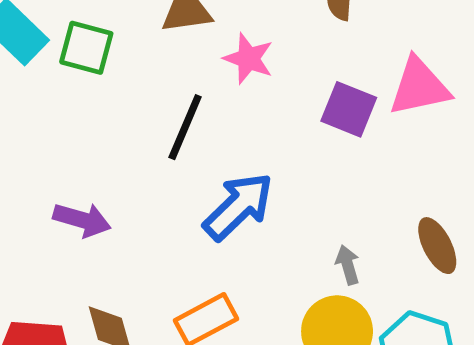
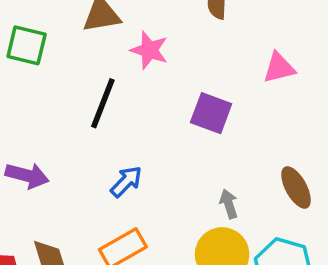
pink triangle: (419, 87) -> (279, 68), size x0.7
purple square: (349, 109) -> (211, 113), moved
blue arrow: (238, 206) -> (126, 182), moved, size x0.6

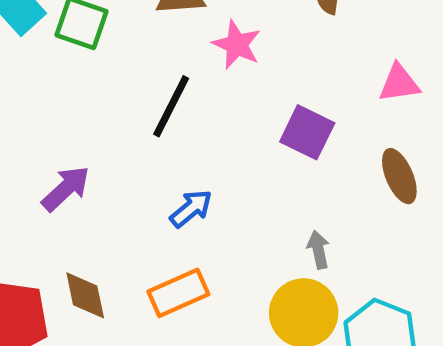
purple arrow: (27, 175) -> (66, 189), turned -63
brown ellipse: (296, 187) -> (399, 176), moved

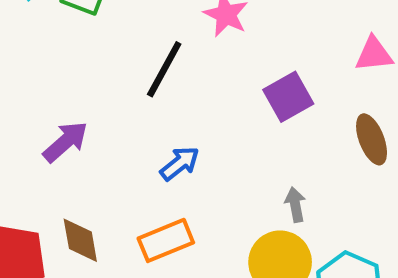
purple square: (307, 132) -> (288, 97), turned 33

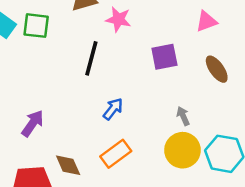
purple square: (288, 97) -> (164, 57), turned 32
purple arrow: (65, 142) -> (33, 123), moved

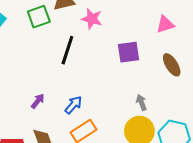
green square: (36, 26) -> (39, 17), moved, turned -30
blue arrow: (113, 109) -> (73, 105), moved
purple arrow: (33, 123) -> (38, 101), moved, size x0.7

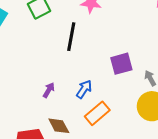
purple square: (129, 52) -> (121, 64), moved

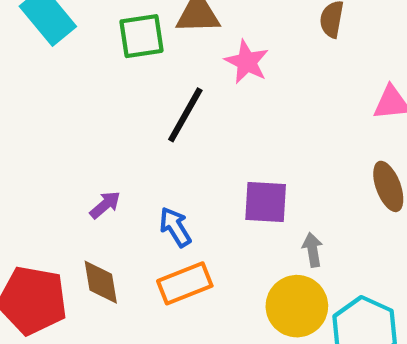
blue arrow: (84, 89) -> (175, 227), turned -84

